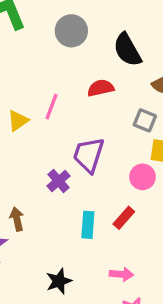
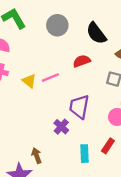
pink line: (52, 107) -> (50, 78), turned 54
yellow triangle: (18, 121) -> (29, 81), moved, turned -40

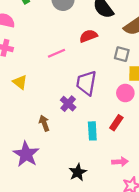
yellow triangle: (29, 81) -> (20, 82), moved
brown arrow: (37, 156) -> (44, 123), moved

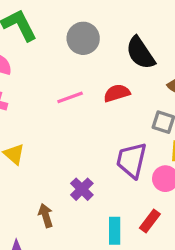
pink line: (56, 53) -> (70, 97), moved
purple trapezoid: (86, 83) -> (132, 160), moved

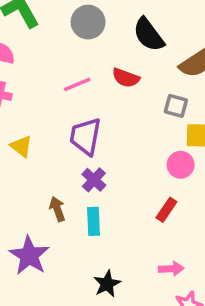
red semicircle: (117, 93) -> (126, 78), turned -140
purple trapezoid: (132, 160) -> (85, 136), moved
cyan rectangle: (115, 231) -> (94, 221), moved

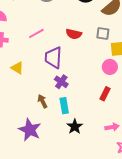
red semicircle: (126, 78) -> (74, 34), moved
pink line: (77, 84) -> (36, 33), moved
black star: (107, 284) -> (75, 127), moved

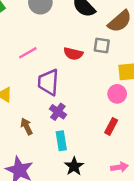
gray square: (103, 34) -> (102, 45), moved
brown arrow: (42, 101) -> (27, 126), moved

